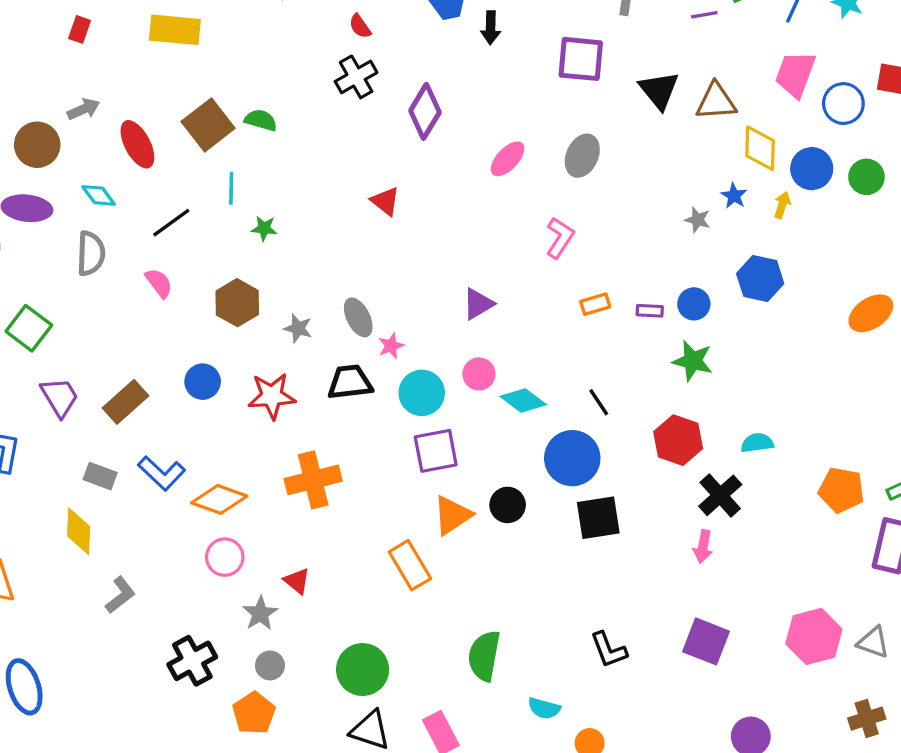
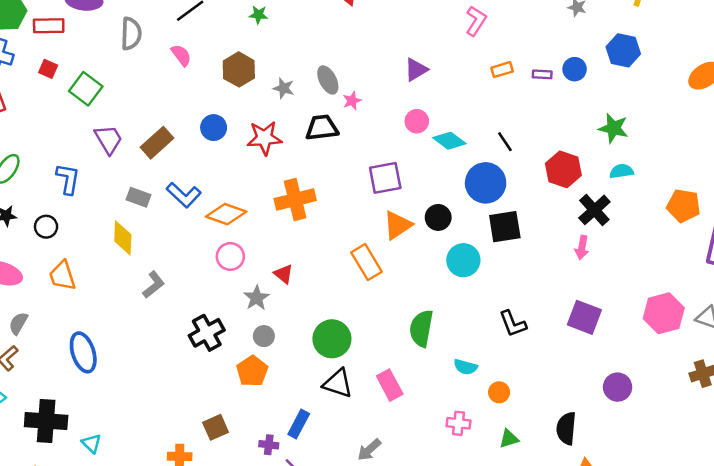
green star: (693, 361) -> (613, 128), moved
cyan circle: (422, 393) -> (463, 260), moved

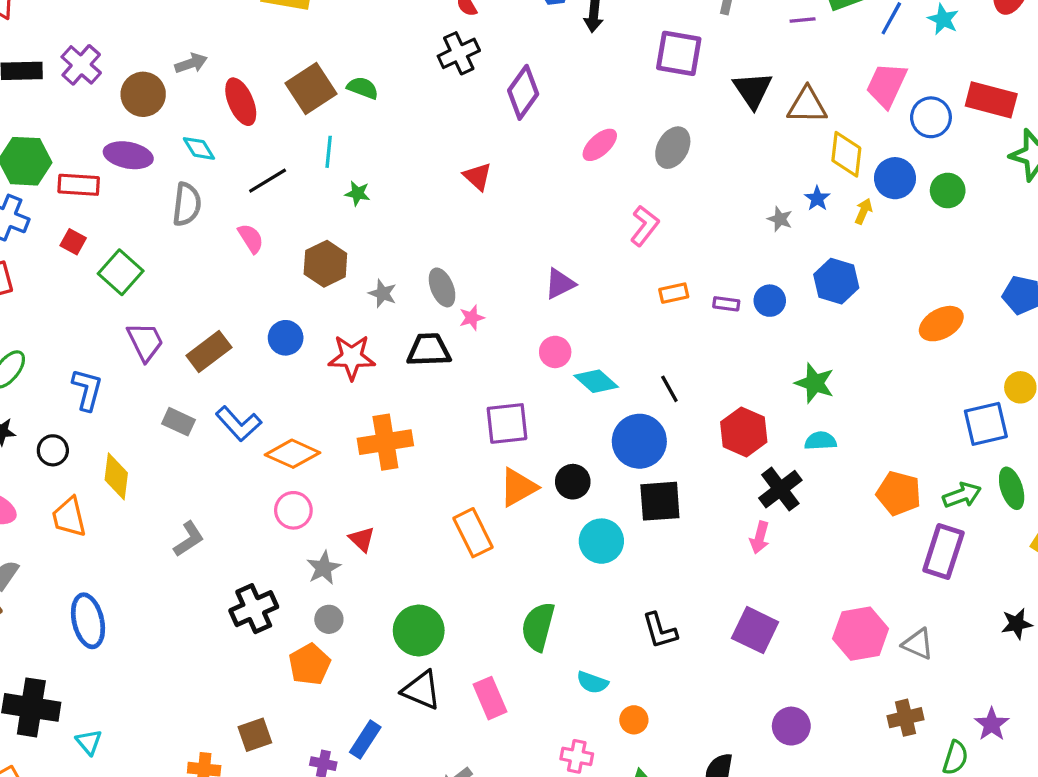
yellow diamond: (123, 238) -> (116, 476), moved

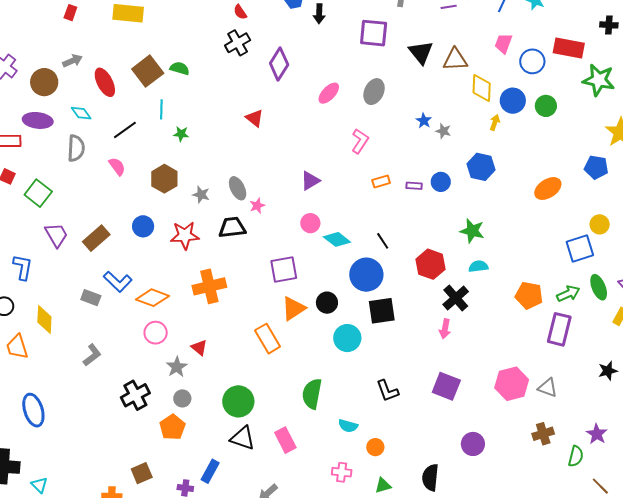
pink trapezoid: (887, 85) -> (503, 43), size x0.7
blue star: (817, 198) -> (424, 121), moved
gray rectangle: (179, 422) -> (91, 298), moved

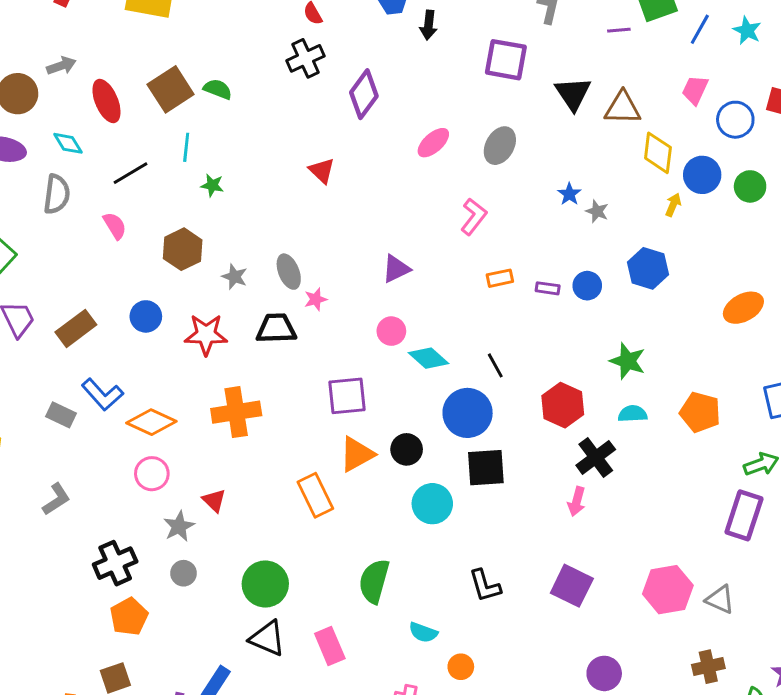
orange pentagon: (529, 295) -> (700, 412), moved
orange pentagon: (172, 427) -> (129, 617), moved

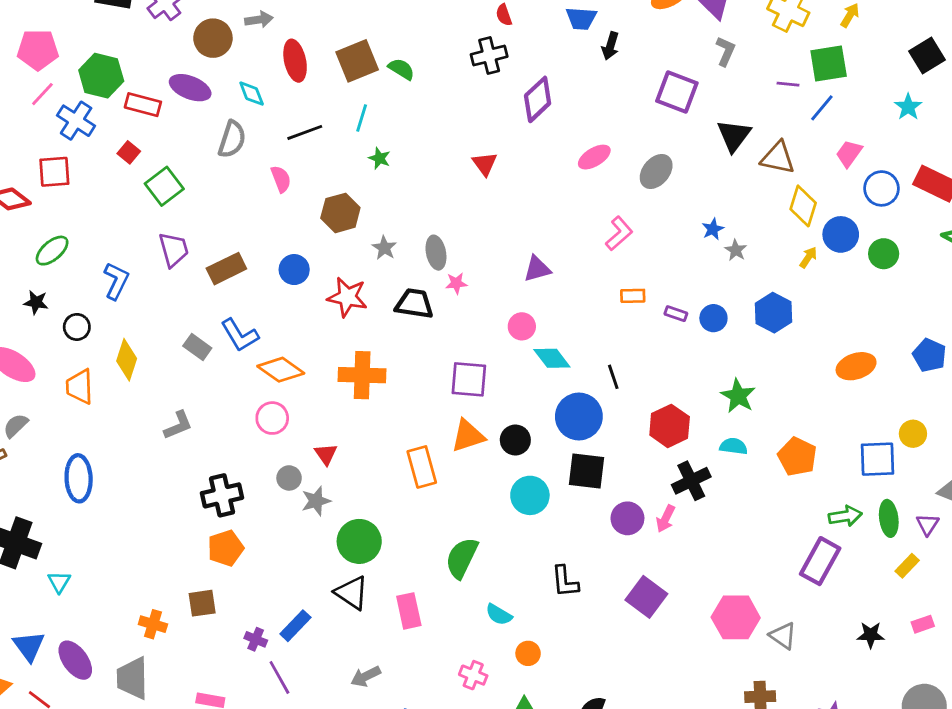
blue line: (700, 29) -> (822, 108), moved
gray star: (179, 526) -> (316, 501), moved
gray circle: (184, 573) -> (289, 478), moved
purple circle: (604, 673) -> (627, 518), moved

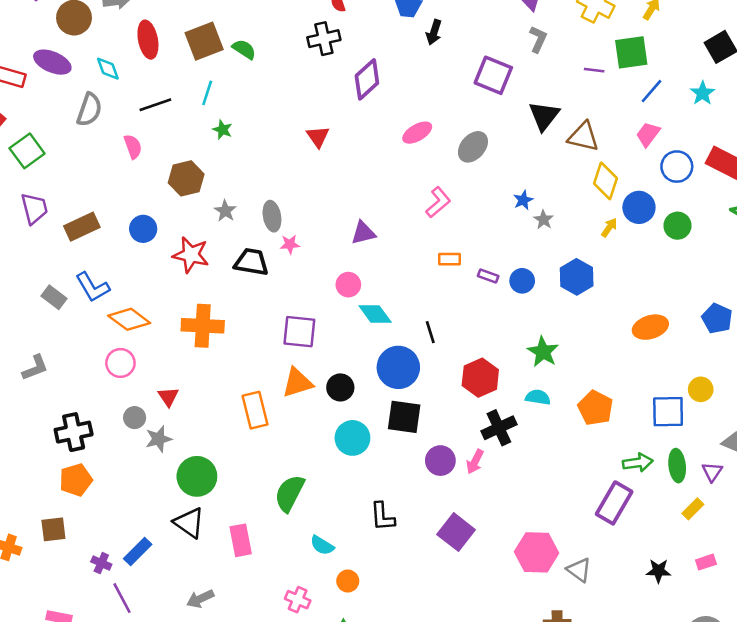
blue line: (822, 108) -> (651, 91), moved

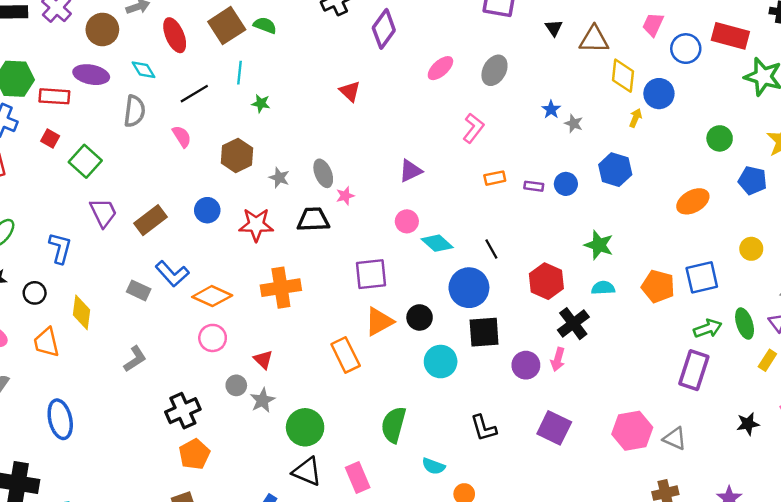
black triangle: (544, 116) -> (554, 28), size x0.6
green circle: (677, 226) -> (720, 138), moved
blue square: (668, 412) -> (702, 277), moved

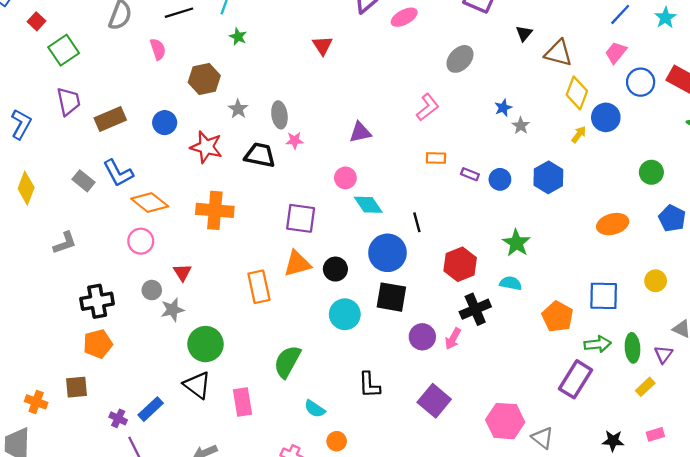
pink ellipse: (440, 68) -> (404, 17), moved
orange pentagon: (658, 286) -> (558, 317), moved

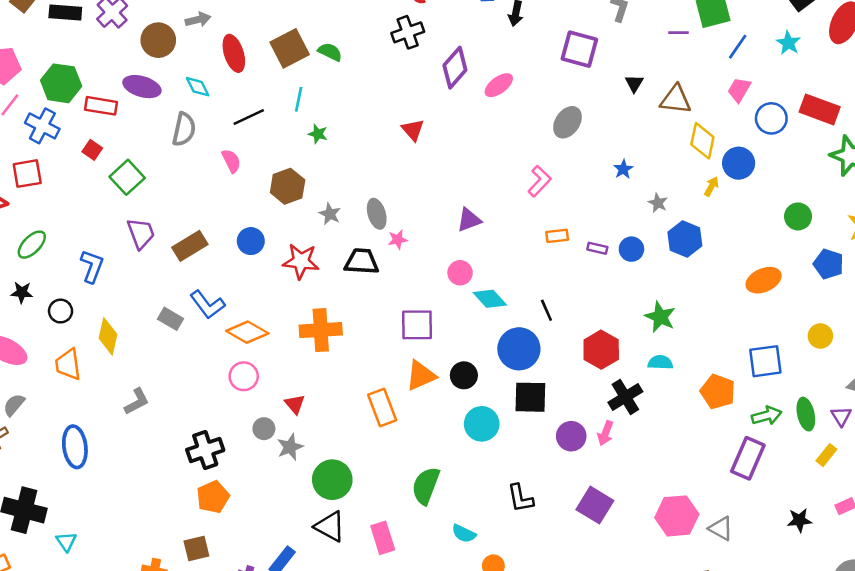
gray star: (521, 126) -> (658, 203), moved
gray L-shape: (65, 243) -> (137, 402), moved

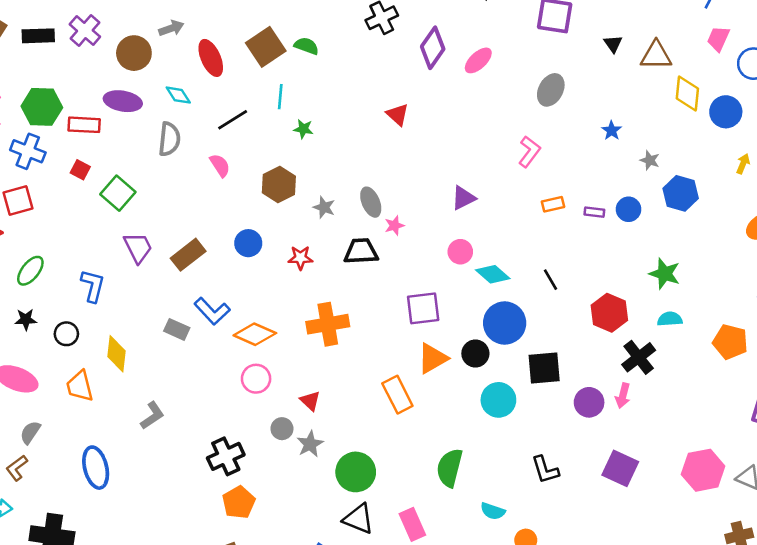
yellow arrow: (711, 187) -> (743, 164), moved
red star: (301, 261) -> (300, 258), size x0.7
blue circle: (519, 349) -> (505, 323), moved

